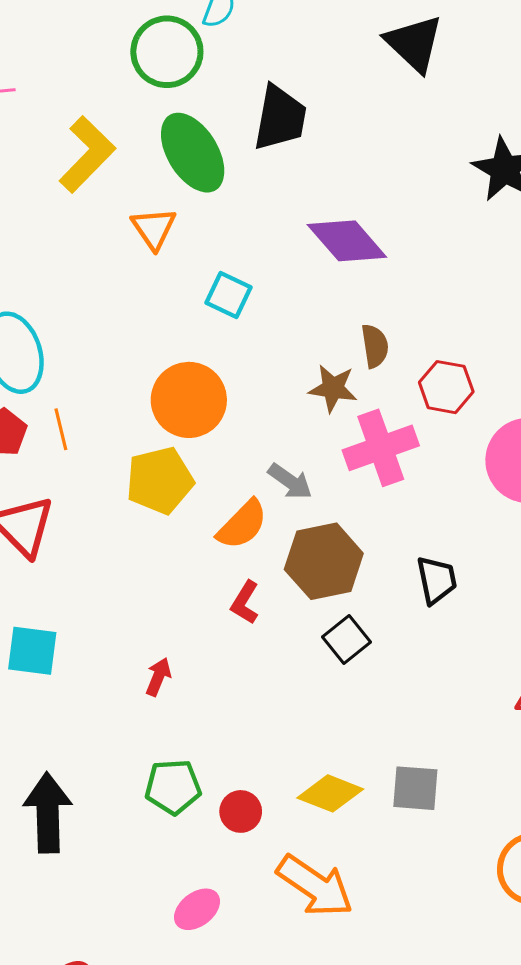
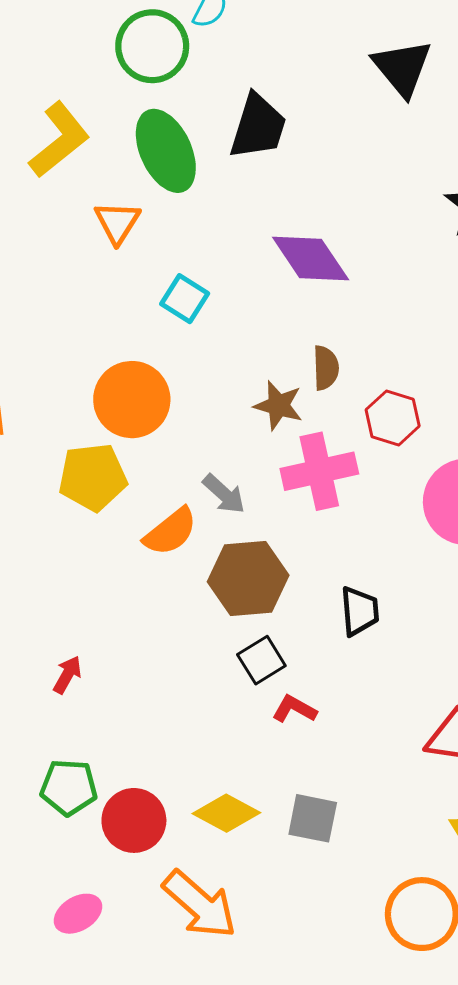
red L-shape: (245, 602) -> (294, 709), moved, turned 81
red circle: (241, 811) -> (134, 820), size x1.5

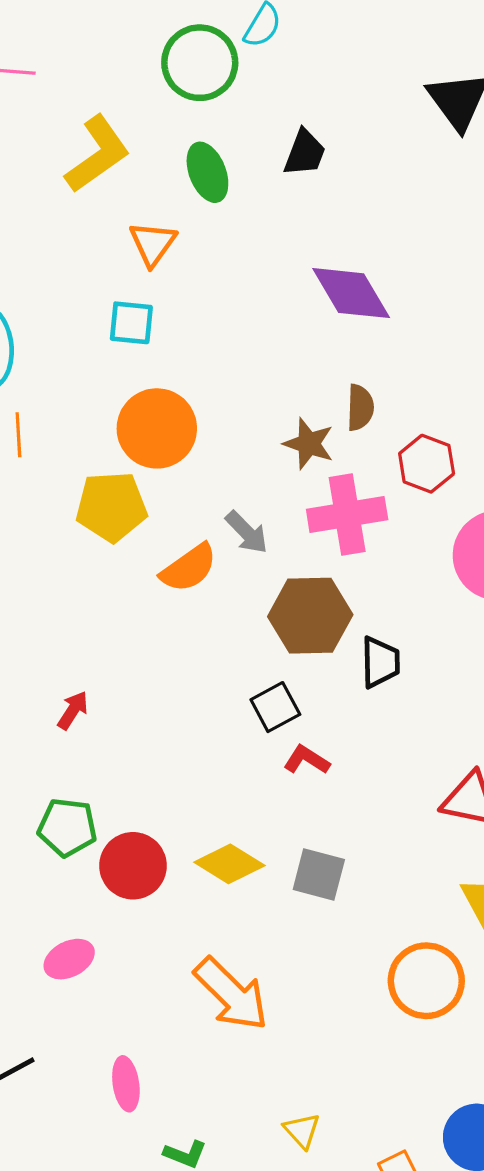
black trapezoid: (258, 127) -> (305, 153), size x0.7
green ellipse: (166, 151) -> (207, 172), size x0.7
cyan square: (185, 299) -> (131, 323), moved, turned -30
brown hexagon: (248, 579) -> (310, 616), moved
orange arrow: (200, 904) -> (231, 994), moved

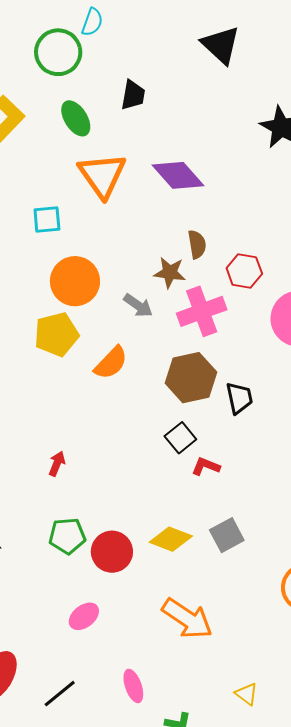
orange triangle: (153, 244) -> (102, 175), moved, size x1.6
gray arrow: (247, 532) -> (138, 305), moved
gray square: (319, 875) -> (227, 535), turned -32

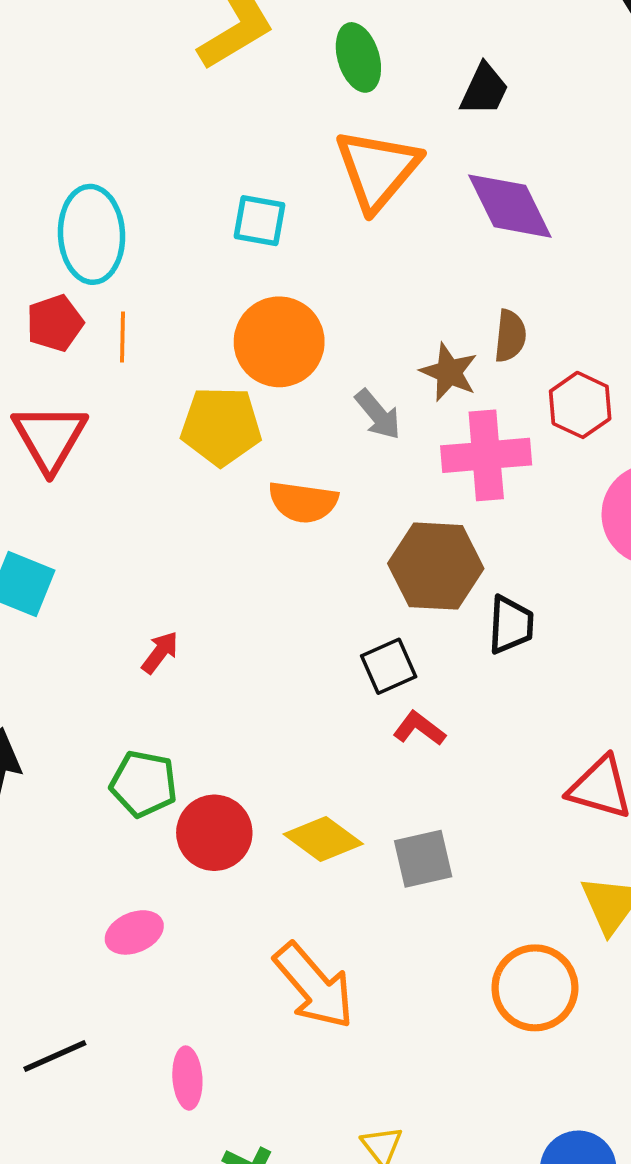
black trapezoid: (133, 95) -> (484, 90), moved
orange semicircle: (111, 363) -> (303, 502), turned 39

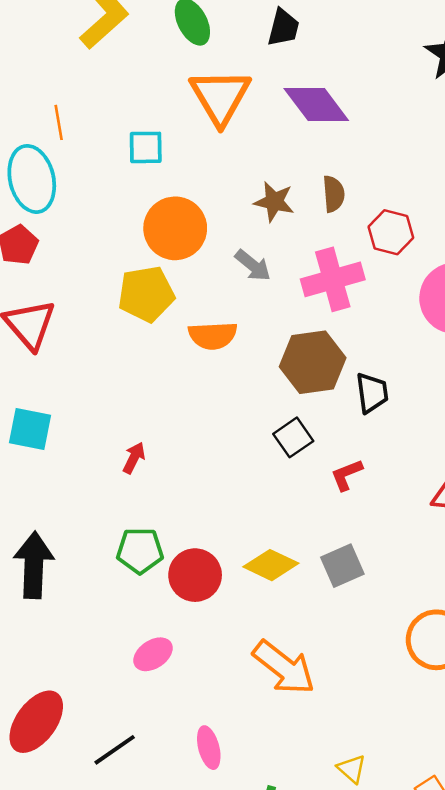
orange line: (123, 337) -> (59, 122), moved
brown star: (449, 372) -> (274, 202), moved
red L-shape: (419, 729) -> (347, 475), moved, turned -48

